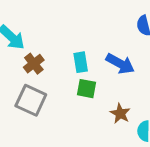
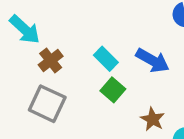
cyan rectangle: (81, 62) -> (106, 59), turned -36
green square: (86, 89) -> (113, 90), turned 30

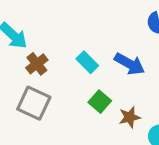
green square: (113, 90) -> (100, 102), moved
brown star: (153, 119) -> (130, 117), turned 30

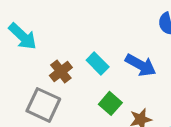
brown cross: (37, 64) -> (61, 71), moved

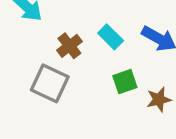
green square: (110, 103) -> (125, 82), turned 30

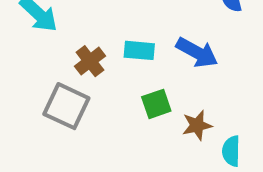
cyan rectangle: (111, 37) -> (139, 50), turned -40

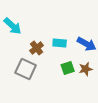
brown star: (197, 125) -> (86, 69), moved

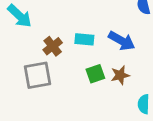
gray square: (26, 69) -> (37, 75), turned -35

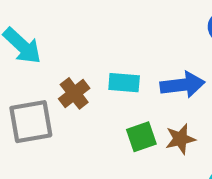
blue arrow: (122, 41) -> (183, 85), turned -36
gray square: (37, 75) -> (31, 122), moved

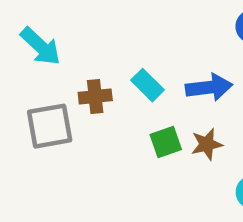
cyan rectangle: (124, 83) -> (148, 85), turned 40
brown cross: (74, 93) -> (95, 96), turned 32

